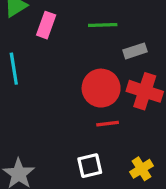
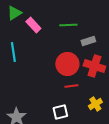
pink rectangle: (46, 25) -> (33, 25), turned -63
yellow cross: (141, 169) -> (95, 104), moved

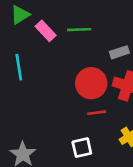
green line: (68, 25) -> (79, 30), moved

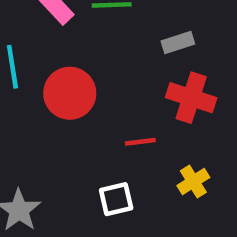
red circle: (91, 83) -> (70, 93), moved

